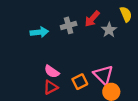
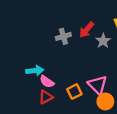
cyan arrow: (39, 32) -> (35, 71), moved

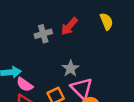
gray star: (103, 41) -> (71, 68), moved

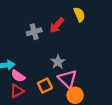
yellow semicircle: (106, 21) -> (79, 14), moved

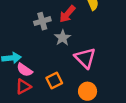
gray star: (58, 62) -> (63, 38), moved
pink triangle: (68, 79) -> (85, 58), moved

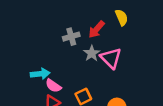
pink triangle: (85, 58) -> (111, 58), moved

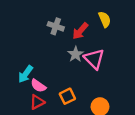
gray cross: (71, 37) -> (56, 26), moved, turned 35
cyan arrow: (40, 74) -> (25, 74), turned 132

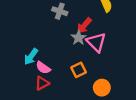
red arrow: (80, 31) -> (84, 26), moved
orange square: (67, 96) -> (79, 70), moved

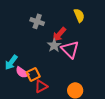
orange square: (79, 70) -> (33, 74), moved
red triangle: (42, 83) -> (41, 86), moved

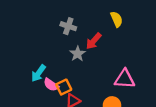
gray star: (54, 45) -> (78, 54), moved
pink triangle: (70, 49) -> (125, 79), moved, turned -42

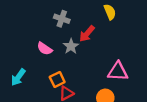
cyan arrow: (38, 73) -> (18, 77), moved
pink semicircle: (51, 85) -> (45, 49), moved

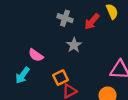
red arrow: (87, 34) -> (92, 22), moved
pink semicircle: (45, 49) -> (36, 55), moved

